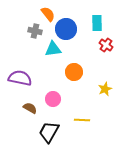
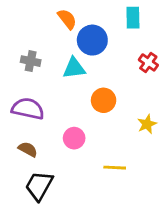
cyan rectangle: (97, 23) -> (133, 18), moved
gray cross: (35, 31) -> (31, 61), moved
brown semicircle: (30, 108) -> (28, 149), moved
black trapezoid: (49, 132) -> (39, 186), moved

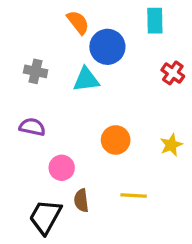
orange circle: (104, 100) -> (116, 140), moved
purple semicircle: (28, 109) -> (32, 127), size x0.7
pink circle: (74, 138) -> (62, 168), moved
brown semicircle: (28, 149) -> (81, 200), moved, turned -126

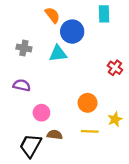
red cross: (173, 73) -> (115, 68), moved
orange circle: (116, 140) -> (88, 103), moved
yellow star: (171, 145) -> (115, 119), moved
brown semicircle: (81, 200) -> (55, 135), turned 104

